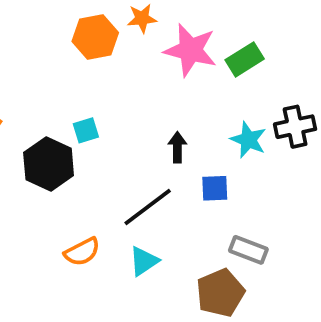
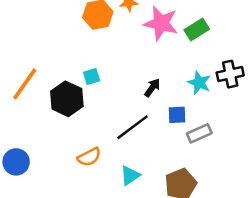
black arrow: (177, 147) -> (152, 88), turned 36
gray rectangle: (248, 250) -> (199, 133), moved, turned -45
cyan triangle: (144, 261) -> (130, 176), moved

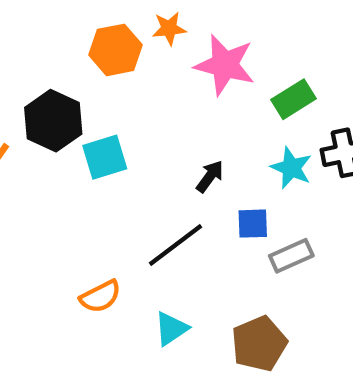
green rectangle: (197, 29) -> (293, 99), moved
cyan square: (92, 77) -> (105, 157), size x1.5
black hexagon: (67, 99) -> (53, 121), moved

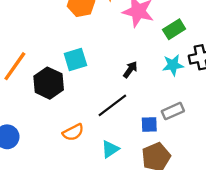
black hexagon: (53, 121) -> (49, 83), moved
cyan star: (291, 168) -> (173, 65), turned -30
blue square: (253, 224) -> (149, 124), moved

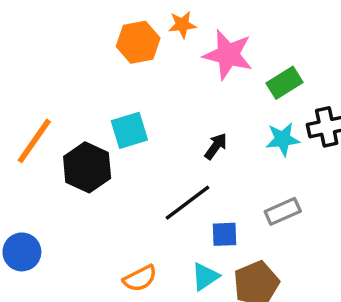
blue square: (149, 124) -> (225, 234), moved
orange semicircle: (73, 132) -> (140, 278), moved
cyan triangle: (110, 149) -> (205, 277), moved

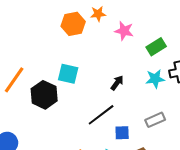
pink star: (228, 55) -> (124, 31), size x0.7
cyan square: (129, 130) -> (68, 74), turned 30

